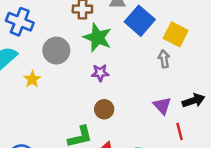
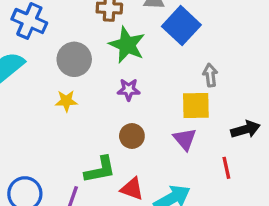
yellow square: (176, 34) -> (196, 105), moved, turned -30
yellow star: (32, 79) -> (66, 101), moved, turned 30
purple triangle: (162, 106) -> (185, 139), moved

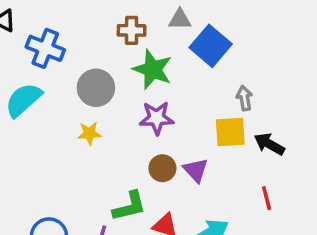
purple star: (129, 90) -> (157, 118), size x1.4
black arrow: (246, 129) -> (269, 144), moved, turned -132
purple triangle: (185, 139) -> (196, 170), moved

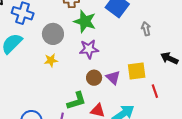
gray arrow: (244, 98) -> (146, 29), moved
yellow square: (230, 132) -> (137, 71), moved
black arrow: (269, 144) -> (169, 58), moved

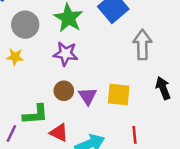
gray arrow: (146, 29) -> (142, 45), size x1.6
black arrow: (169, 58) -> (163, 88), turned 30
red line: (155, 91) -> (134, 135), moved

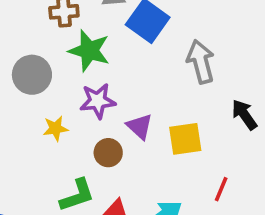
yellow star: (15, 57) -> (56, 128), moved
purple triangle: (88, 96) -> (140, 127), moved
red line: (134, 135) -> (221, 189), turned 42

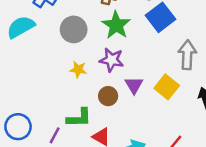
yellow square: (185, 139) -> (167, 87), moved, turned 30

